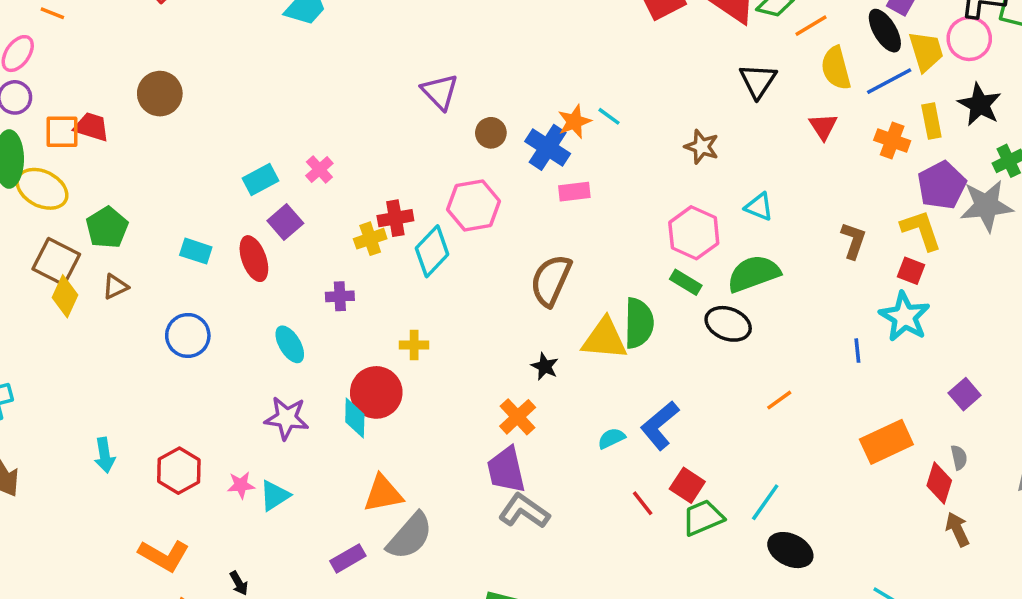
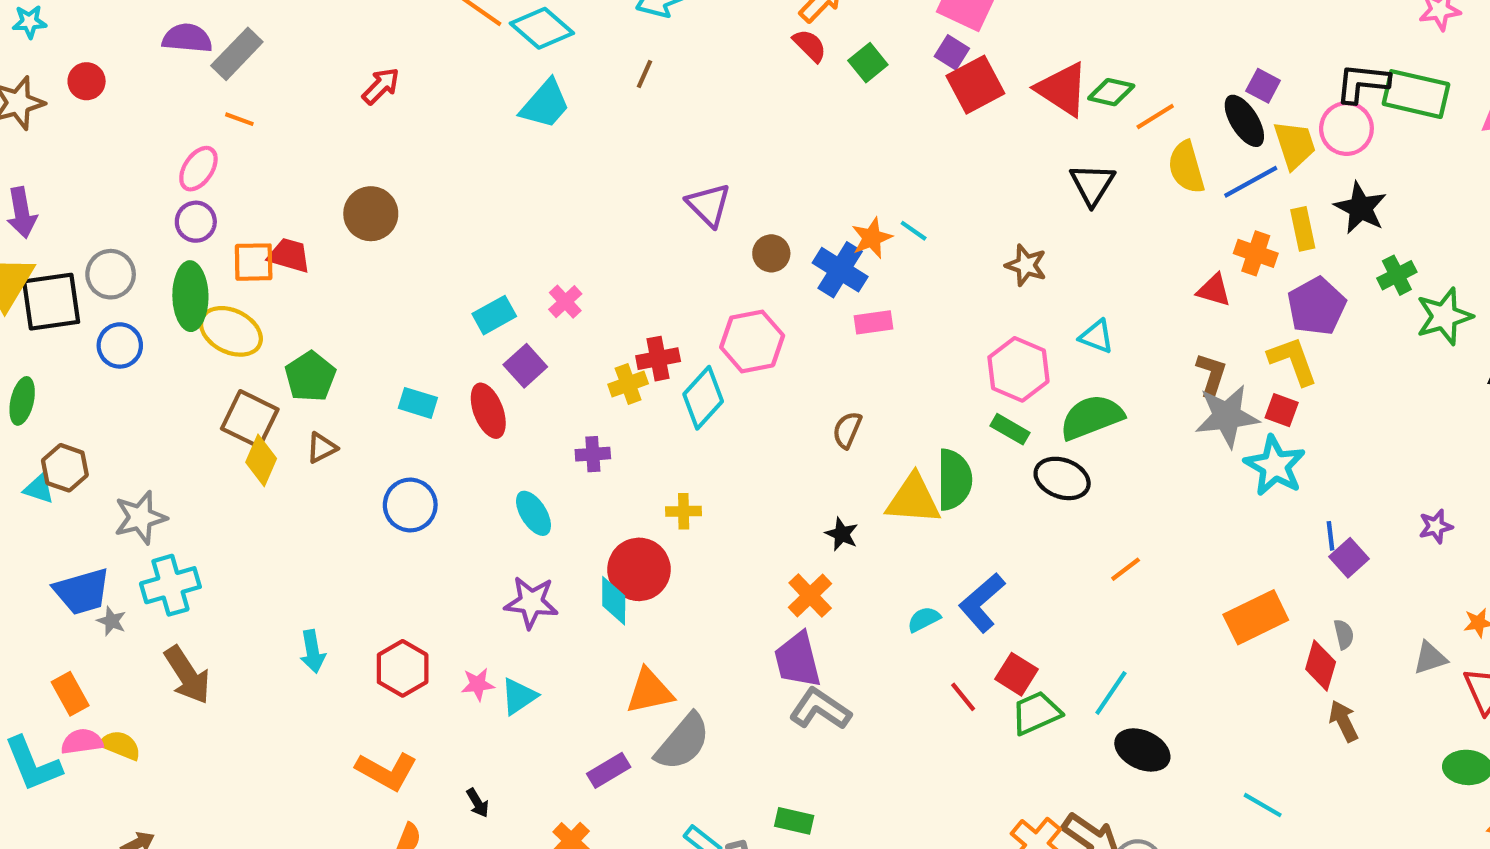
red triangle: (823, 126) -> (1214, 290), moved, turned -40
gray star: (986, 206) -> (1227, 416), moved
brown semicircle: (551, 280) -> (847, 430), size x0.6
blue line: (857, 351) -> (1331, 536), moved

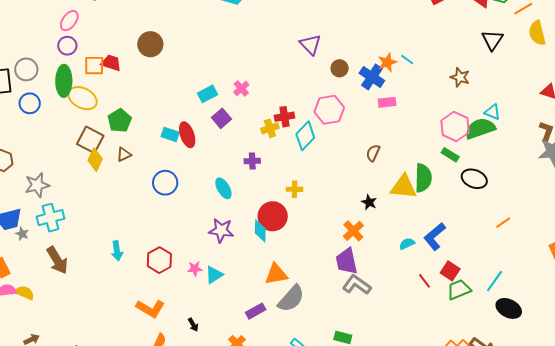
red ellipse: (488, 411) -> (187, 135), moved
green semicircle: (1092, 417) -> (480, 128), moved

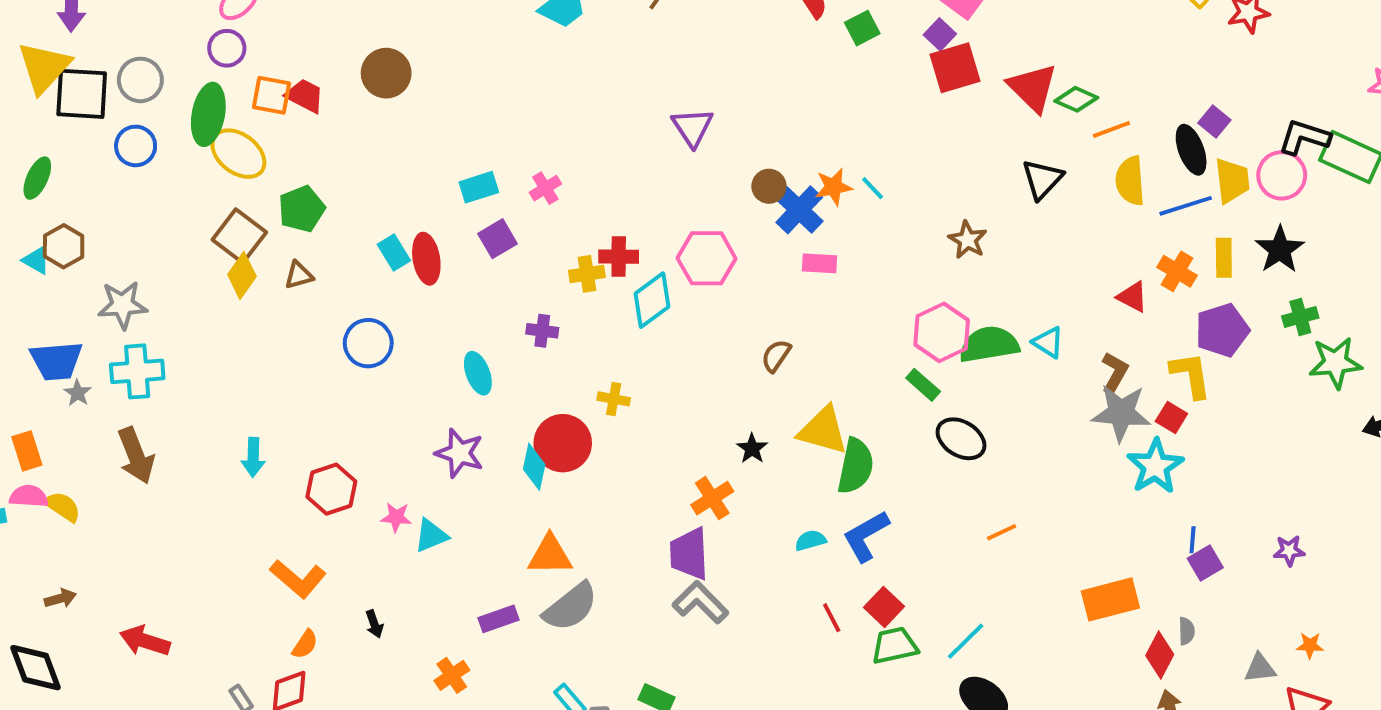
brown circle: (340, 68) -> (769, 186), moved
cyan triangle: (492, 112) -> (1048, 342), moved
cyan rectangle: (170, 134) -> (394, 252), turned 30
green semicircle: (423, 178) -> (856, 466), moved

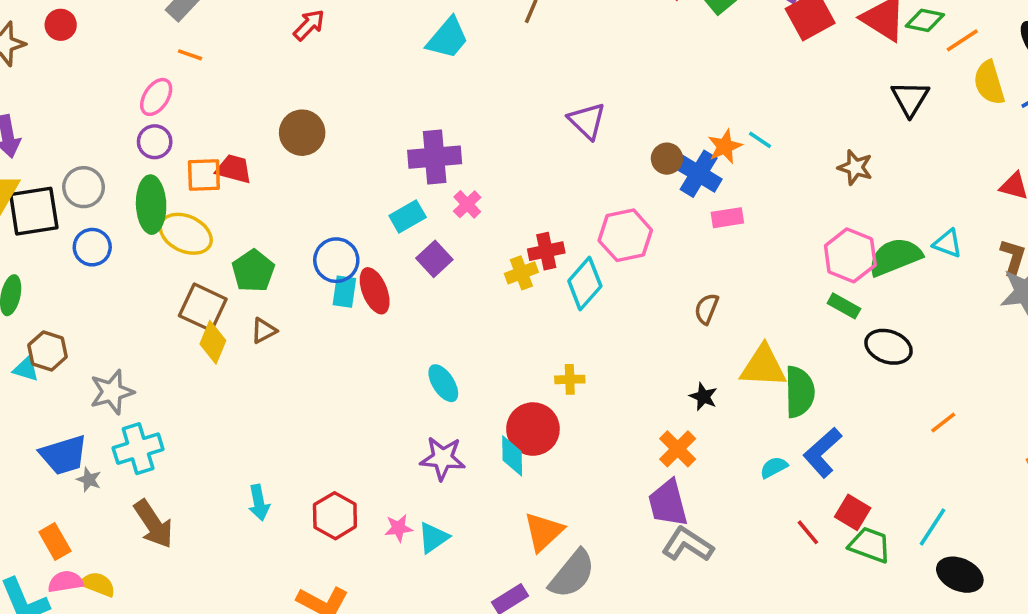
cyan rectangle: (394, 252) -> (344, 292), turned 52
purple cross: (542, 331) -> (435, 157), moved, size x1.8
blue circle: (368, 343) -> (336, 260), moved
orange triangle: (550, 555) -> (544, 532), turned -30
green trapezoid: (895, 646) -> (870, 545), turned 45

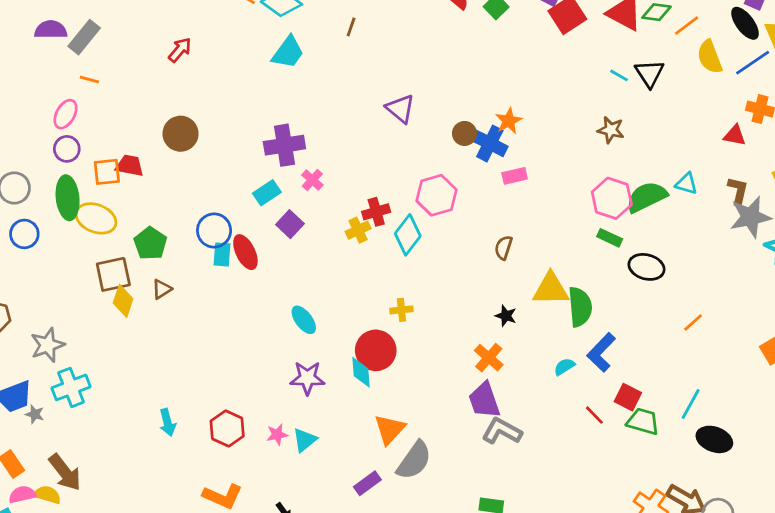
cyan line: (760, 140) -> (619, 75), moved
brown square: (203, 307) -> (113, 274), turned -33
brown arrow: (153, 524) -> (65, 472), moved

